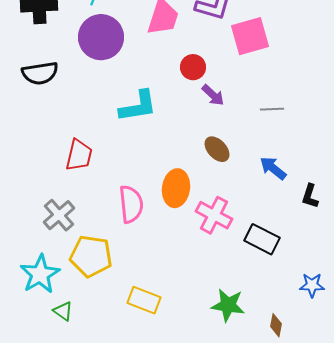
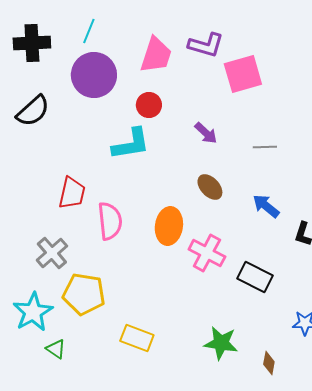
red circle: (193, 67) -> (149, 105), moved
black semicircle: (40, 73) -> (33, 111), turned -33
pink semicircle: (131, 204) -> (110, 221), moved

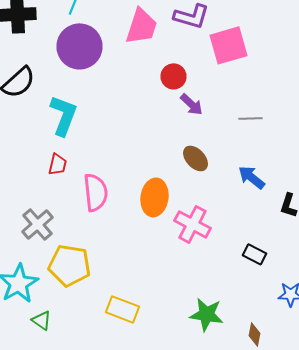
red circle: (149, 105) -> (174, 76), moved
cyan L-shape: (131, 144) -> (64, 115), moved, turned -60
red trapezoid: (72, 193) -> (58, 164), size x0.7
black rectangle: (255, 277) -> (254, 254), moved, size x0.7

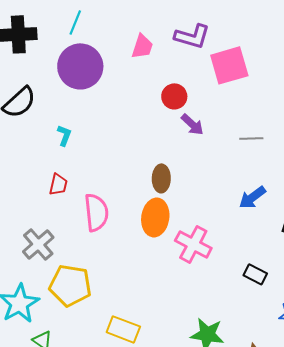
pink trapezoid: (142, 26) -> (142, 46), size x0.7
cyan L-shape: (64, 115) -> (64, 135), size x0.5
brown ellipse: (196, 158) -> (161, 178), moved, turned 44
blue arrow: (252, 177) -> (252, 197), turned -76

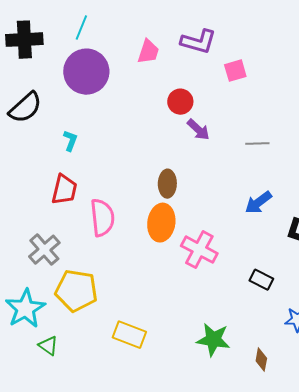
pink square: (229, 65) -> (235, 71), size x0.6
red trapezoid: (58, 184) -> (64, 190), size x1.4

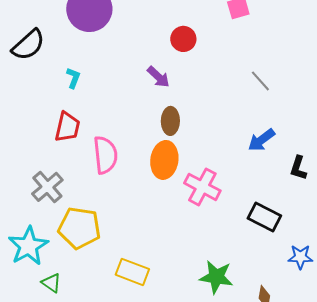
purple arrow: (198, 130) -> (158, 77), moved
gray line: (257, 144) -> (260, 81), turned 50
black rectangle: (261, 280) -> (264, 217), size x1.4

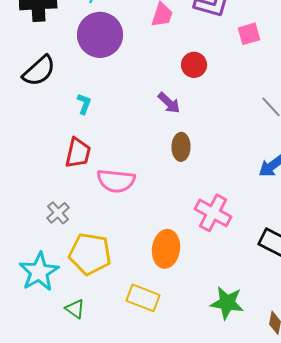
pink semicircle: (105, 155) -> (116, 181), turned 102
orange ellipse: (164, 160) -> (166, 249), moved
gray cross: (47, 187) -> (58, 213), size x0.7
green triangle: (51, 283) -> (75, 309), moved

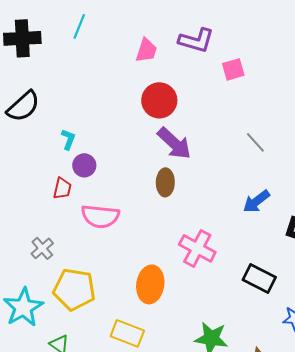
purple circle: (100, 35) -> (84, 165), moved, size x0.5
red circle: (194, 65) -> (159, 100), moved, size x1.4
purple arrow: (169, 103) -> (174, 143), moved, size x1.5
red trapezoid: (78, 153) -> (62, 188), size x0.7

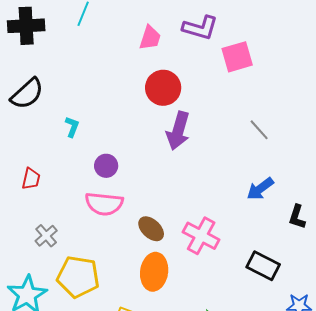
pink square: (233, 69) -> (237, 57), size x1.4
purple arrow: (174, 143) -> (178, 131), turned 63
purple circle: (84, 165) -> (106, 166), moved
brown ellipse: (165, 182) -> (151, 229), moved, turned -48
red trapezoid: (62, 188) -> (31, 179), moved

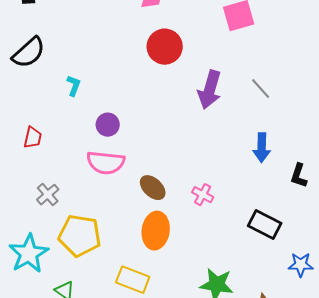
purple arrow: (178, 131) -> (210, 90), moved
blue arrow: (260, 189) -> (262, 148), turned -52
pink cross: (201, 236) -> (203, 195), size x0.6

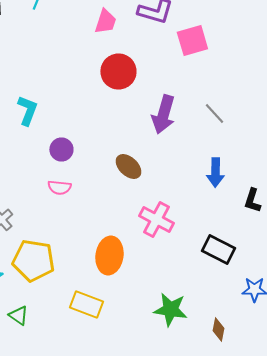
cyan L-shape: (74, 86) -> (27, 110), size x1.4
pink semicircle: (106, 163) -> (59, 188), size x0.6
brown ellipse: (153, 188) -> (128, 166), moved
pink cross: (203, 195) -> (156, 220), size x1.6

